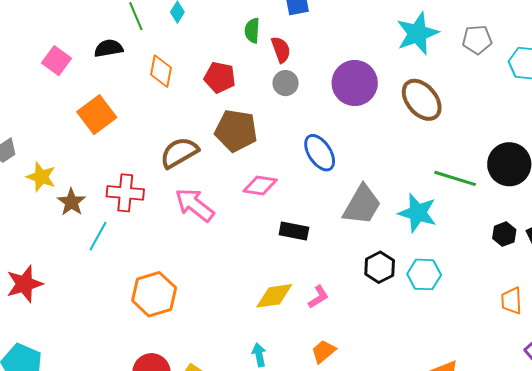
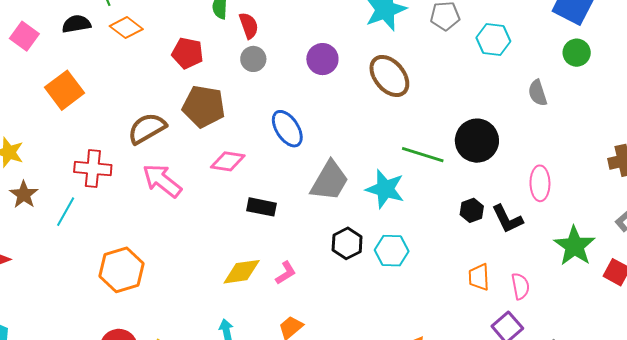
orange diamond: (161, 71) -> (126, 28), moved, turned -64
purple circle: (355, 83) -> (322, 59), size x0.7
brown star: (71, 202) -> (24, 195), moved

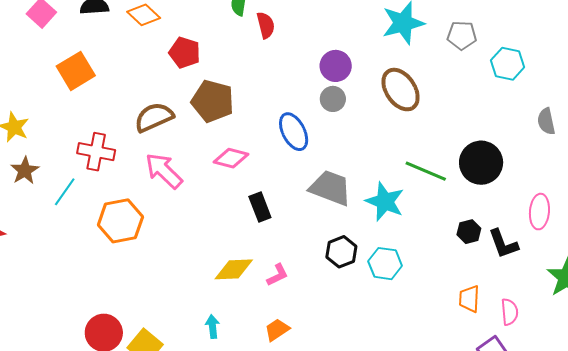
red pentagon: (188, 53) -> (185, 53), moved
gray circle: (253, 59) -> (333, 99), moved
gray trapezoid: (330, 181) -> (330, 188), turned -105
black rectangle: (261, 207) -> (260, 207), turned 52
orange hexagon: (121, 270) -> (120, 221), moved

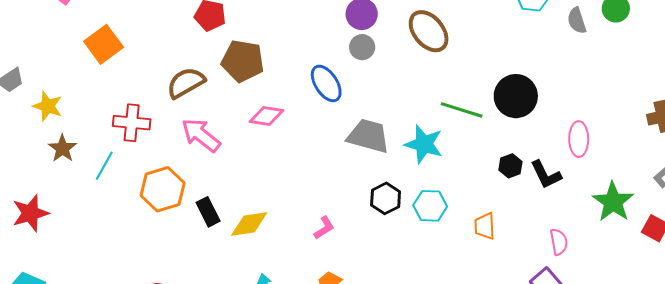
gray semicircle: (546, 121) -> (577, 21), moved
black rectangle: (260, 207) -> (208, 212), moved
yellow diamond: (234, 269) -> (249, 224), moved
orange trapezoid: (469, 299) -> (485, 226), moved

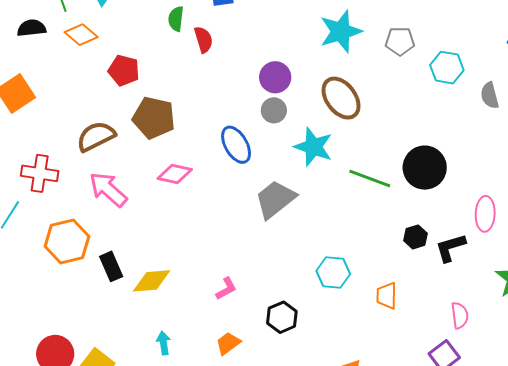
gray trapezoid: (368, 136) -> (275, 199), turned -57
cyan star: (424, 144) -> (313, 147), moved
black L-shape: (546, 175) -> (450, 248), turned 96
black hexagon: (386, 198) -> (282, 317), moved

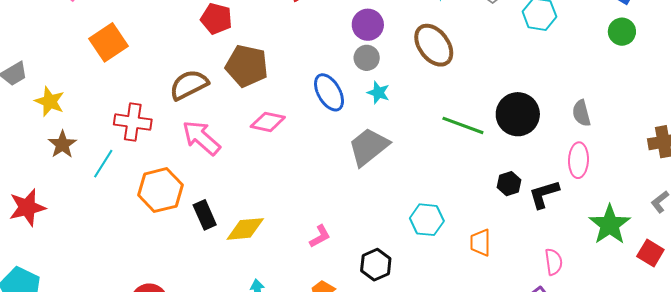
gray semicircle: (490, 95) -> (581, 113), moved
cyan star: (313, 147) -> (378, 93), moved, size x0.6

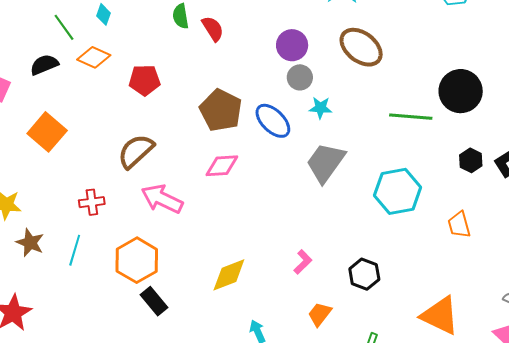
brown pentagon: (247, 66) -> (221, 110), moved, turned 30
red cross: (133, 122) -> (92, 202), size x0.7
black rectangle: (205, 215) -> (154, 301), moved
cyan hexagon: (427, 220) -> (398, 191), moved, size x1.4

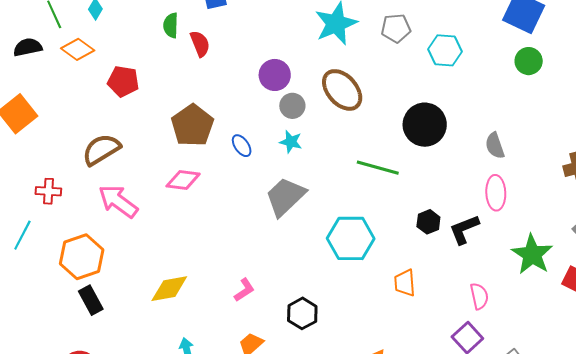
gray circle: (300, 77) -> (292, 106), moved
black circle: (461, 91) -> (425, 125), moved
blue ellipse: (273, 121) -> (242, 146), size x0.6

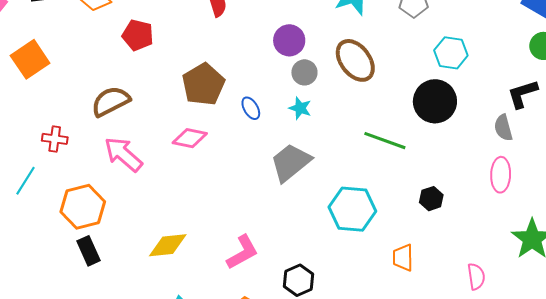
cyan hexagon: (445, 50) -> (451, 53), moved
black L-shape: (464, 229) -> (523, 94), moved
pink L-shape: (244, 290) -> (242, 252), size x1.5

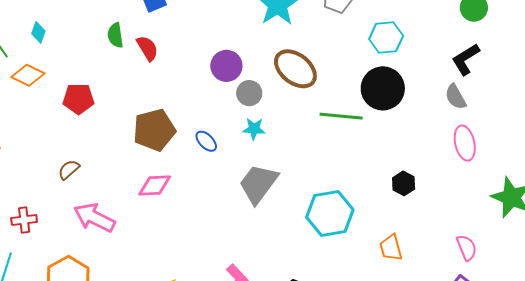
brown pentagon: (203, 84) -> (154, 130), turned 30
brown semicircle: (111, 101) -> (69, 170), size x0.6
green line: (385, 141) -> (341, 116), moved

